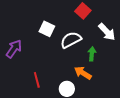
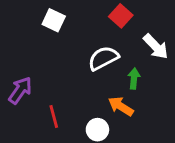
white square: (47, 29) -> (54, 20), moved
purple arrow: (14, 49) -> (20, 90), moved

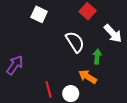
white semicircle: (103, 58) -> (75, 42), turned 85
red line: (54, 116) -> (49, 89), moved

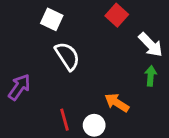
white semicircle: (75, 42) -> (67, 56), moved
green arrow: (97, 57) -> (151, 76), moved

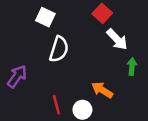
white arrow: (151, 45) -> (117, 39), moved
white semicircle: (67, 56) -> (59, 49), turned 50

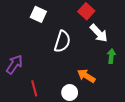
white semicircle: (59, 49) -> (62, 41), moved
red line: (56, 105) -> (34, 88), moved

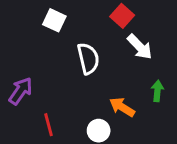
white semicircle: (62, 41) -> (88, 59), turned -30
green arrow: (111, 56) -> (157, 91), moved

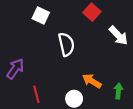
white arrow: (140, 47) -> (118, 35), moved
green arrow: (157, 91) -> (118, 91), moved

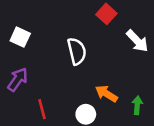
white square: (41, 16) -> (20, 37), moved

